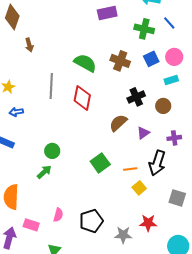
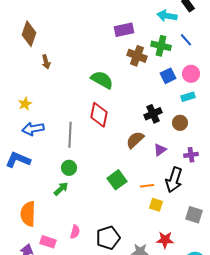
brown cross: (120, 61) -> (137, 56), moved
gray line: (51, 86) -> (70, 135), moved
blue arrow: (16, 112) -> (33, 129), size x1.5
yellow square: (139, 188) -> (156, 205), turned -32

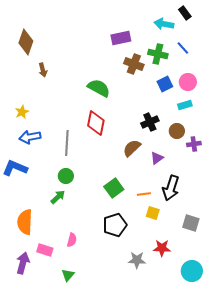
purple cross: (191, 155) -> (194, 144), moved
black pentagon: (108, 238) -> (115, 225), moved

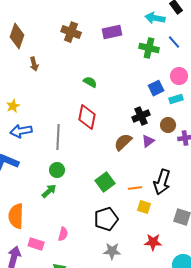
brown cross: (134, 64) -> (71, 32), moved
blue square: (165, 84) -> (156, 88), moved
green semicircle: (99, 88) -> (90, 82), size x0.6
purple triangle: (157, 158) -> (148, 141), moved
gray star: (137, 260) -> (112, 251), moved

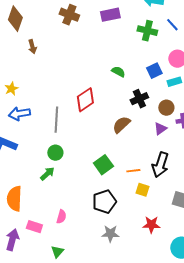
green semicircle: (90, 82) -> (118, 72), moved
red diamond: (87, 117) -> (85, 100), turned 45
purple triangle: (148, 141) -> (160, 129), moved

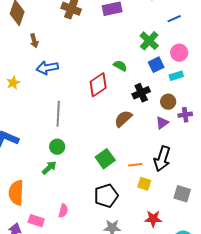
blue line: (172, 25) -> (174, 19), turned -72
green cross: (147, 31) -> (149, 41), moved, turned 30
red diamond: (85, 100) -> (98, 85), moved
blue arrow: (19, 114) -> (47, 68), moved

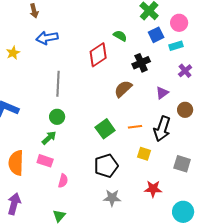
brown circle: (168, 102) -> (185, 110), moved
purple cross: (185, 115) -> (185, 71), moved, turned -32
orange line: (135, 165) -> (135, 127), moved
pink rectangle: (36, 221) -> (45, 161), moved

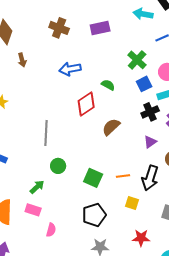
blue arrow: (47, 38) -> (70, 69), moved
black cross: (141, 63) -> (150, 112), moved
brown semicircle: (123, 89) -> (111, 127), moved
green circle: (57, 117) -> (58, 166), moved
green square: (105, 129) -> (93, 178), turned -30

